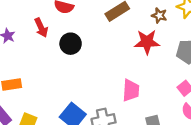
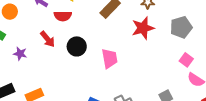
pink trapezoid: (131, 90) -> (109, 58), moved

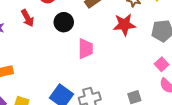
black circle: (77, 46) -> (64, 22), moved

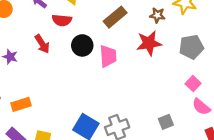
pink trapezoid: (85, 49) -> (108, 56), moved

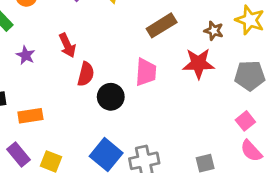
red semicircle: (62, 20) -> (86, 74), moved, turned -90
black circle: (82, 45) -> (111, 97), moved

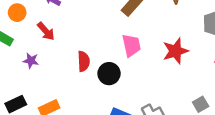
red arrow: (67, 45) -> (46, 31), moved
red star: (198, 64) -> (175, 51), moved

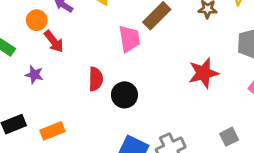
orange circle: (17, 13) -> (37, 20), moved
pink trapezoid: (131, 45) -> (129, 39), moved

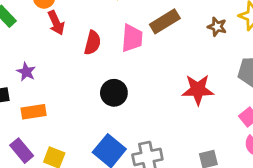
purple star: (34, 75) -> (26, 72), moved
red semicircle: (96, 79) -> (93, 43), moved

